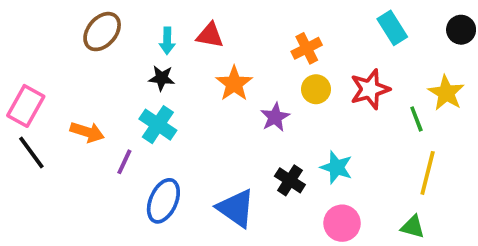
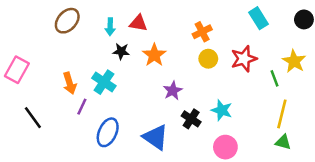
black star: (162, 78) -> (121, 51), moved
purple star: (275, 117) -> (173, 91), moved
orange arrow: (87, 132) -> (70, 83), moved, turned 55
black line: (31, 152) -> (33, 118), moved
green triangle: (413, 227) -> (283, 142), moved

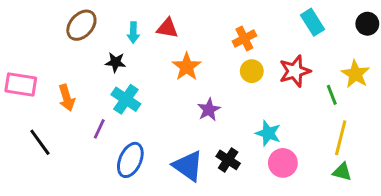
black star: (121, 51) -> (116, 62), moved
pink rectangle: (17, 70) -> (21, 84), turned 70
orange arrow: (70, 83) -> (67, 98), moved
black cross: (191, 119) -> (228, 160), moved
pink circle: (225, 147) -> (283, 163), moved

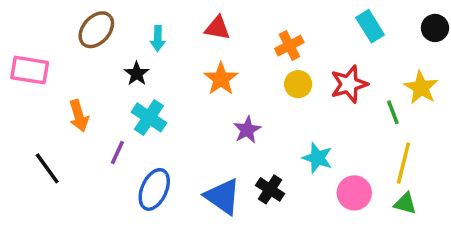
red triangle: (167, 28) -> (217, 28), moved
black star: (116, 62) -> (137, 74), turned 30
pink rectangle: (21, 84) -> (30, 70), moved
pink circle: (283, 163) -> (354, 193), moved

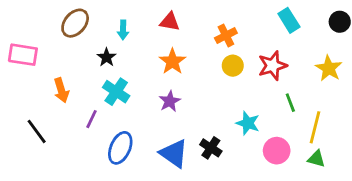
green line: (393, 112) -> (290, 103), moved
purple star: (247, 130) -> (170, 101), moved

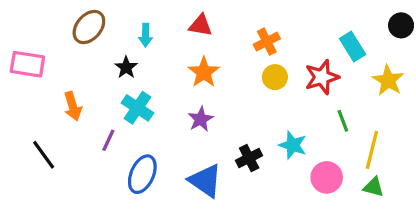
cyan rectangle: (289, 20) -> (353, 46), moved
black cross: (211, 148) -> (249, 158), moved, turned 30

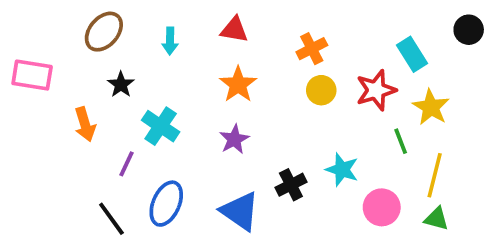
black star: (126, 67) -> (121, 85), moved
yellow star: (388, 80) -> (431, 107), moved
black line: (44, 155) -> (111, 219), moved

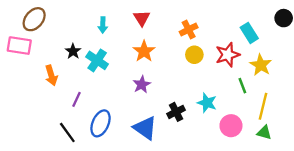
red triangle: (234, 30) -> (142, 18), turned 48
brown ellipse: (104, 32) -> (34, 19), moved
cyan cross: (161, 126) -> (97, 60), moved

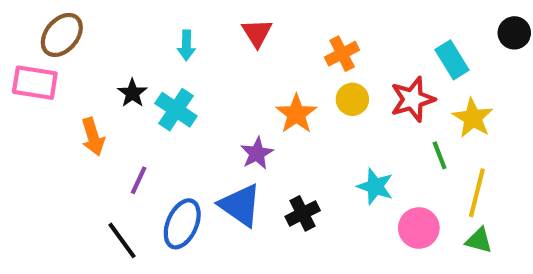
orange star: (144, 51) -> (296, 114), moved
black cross: (176, 112) -> (303, 213), moved
blue triangle: (145, 128) -> (240, 205), moved

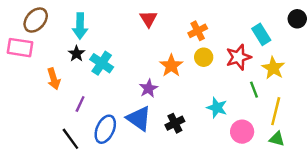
cyan arrow: (186, 45) -> (80, 26), moved, size x1.5

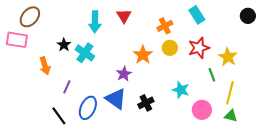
cyan arrow: (80, 26) -> (95, 22), moved
cyan rectangle: (261, 34) -> (197, 15), moved

